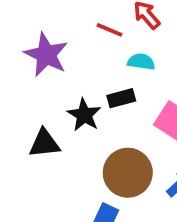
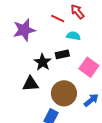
purple star: (46, 55) -> (24, 30), turned 30
black triangle: (44, 143) -> (31, 84), moved

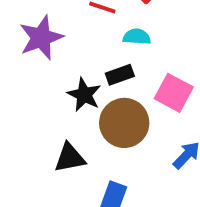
black triangle: (31, 84) -> (70, 158), moved
brown circle: (64, 93) -> (124, 123), moved

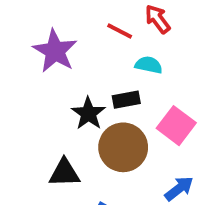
purple star: (41, 38) -> (55, 51), turned -30

